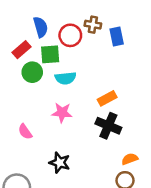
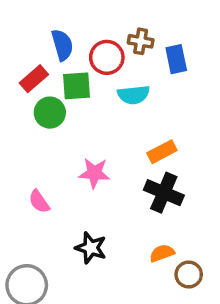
cyan semicircle: (66, 78) -> (133, 95), moved
orange semicircle: (130, 159) -> (162, 253), moved

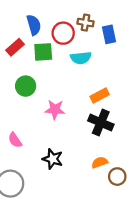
green circle: (50, 113) -> (26, 86), moved
pink semicircle: (39, 202) -> (15, 140), moved

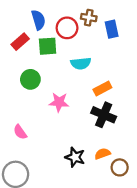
cyan semicircle: (81, 58) -> (81, 63), moved
black star: (53, 159) -> (75, 157), moved

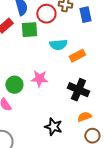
green circle: (30, 79) -> (14, 85), moved
orange rectangle: (102, 89) -> (77, 56), moved
orange semicircle: (102, 154) -> (84, 117), moved

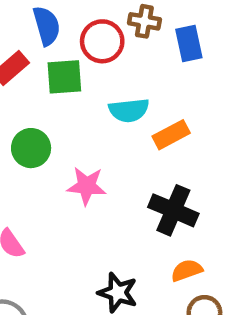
green circle: (14, 85) -> (31, 148), moved

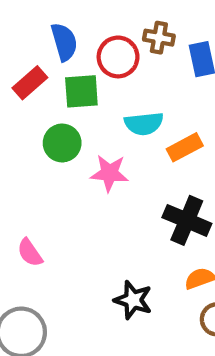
green circle: (31, 148) -> (62, 143), moved
pink star: (87, 186) -> (109, 173), moved

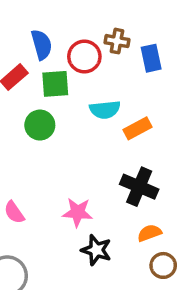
pink star: (109, 173) -> (78, 212), moved

